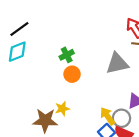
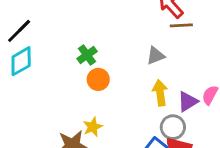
gray triangle: (117, 63) -> (156, 56), size x0.6
yellow arrow: (108, 116) -> (160, 93), moved, turned 36

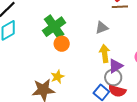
green cross: (87, 55) -> (54, 27), size x1.6
purple triangle: (188, 102) -> (116, 66), moved

